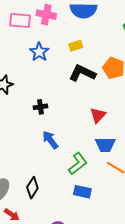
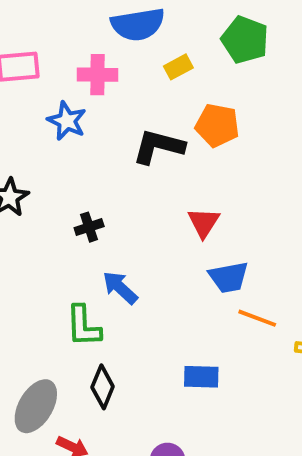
pink cross: (46, 15) -> (97, 75), moved
yellow rectangle: (76, 46) -> (178, 67), moved
green L-shape: (78, 164) -> (83, 326), moved, turned 135

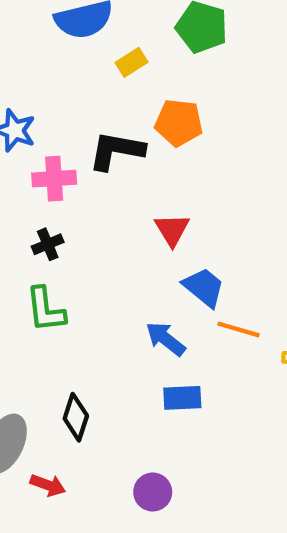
pink cross: (97, 75) -> (54, 179), moved
blue trapezoid: (229, 277) -> (204, 287), turned -126
blue arrow: (120, 288) -> (166, 339), moved
green L-shape: (83, 326) -> (46, 310), moved

